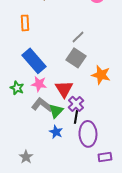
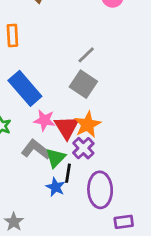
orange star: (101, 75) -> (88, 124), moved, turned 30
pink star: (39, 84) -> (44, 120), moved
black line: (76, 117) -> (68, 173), moved

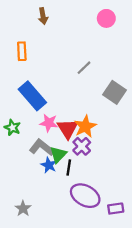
gray square: (83, 84) -> (115, 92), moved
blue star: (56, 187) -> (49, 165), moved
purple ellipse: (100, 190) -> (85, 196), moved, turned -60

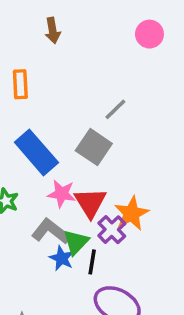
gray square: (115, 92) -> (94, 147), moved
orange star: (85, 126) -> (132, 213), moved

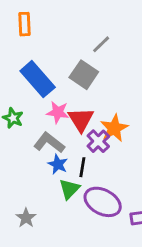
green triangle: (76, 242) -> (69, 189), moved

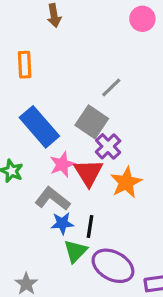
pink star: (58, 112) -> (62, 164), turned -30
purple cross: (98, 141) -> (108, 146), moved
blue star: (58, 164) -> (62, 223), turned -30

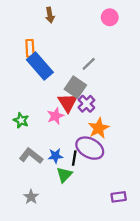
blue rectangle: (39, 127) -> (40, 66), moved
red triangle: (88, 173) -> (68, 103), moved
gray L-shape: (52, 199) -> (31, 156), moved
purple ellipse: (113, 266) -> (90, 148), moved

